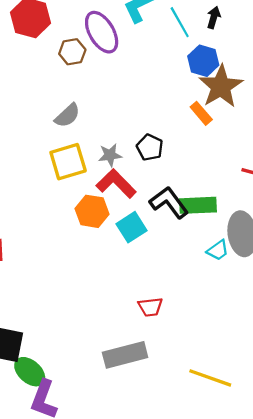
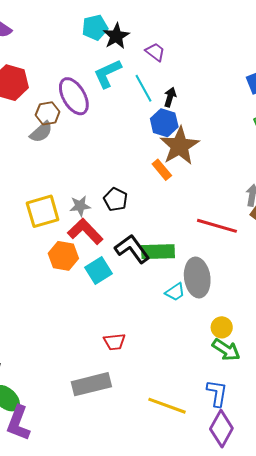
black arrow: (214, 17) -> (170, 97), moved
gray semicircle: (67, 116) -> (41, 132), moved

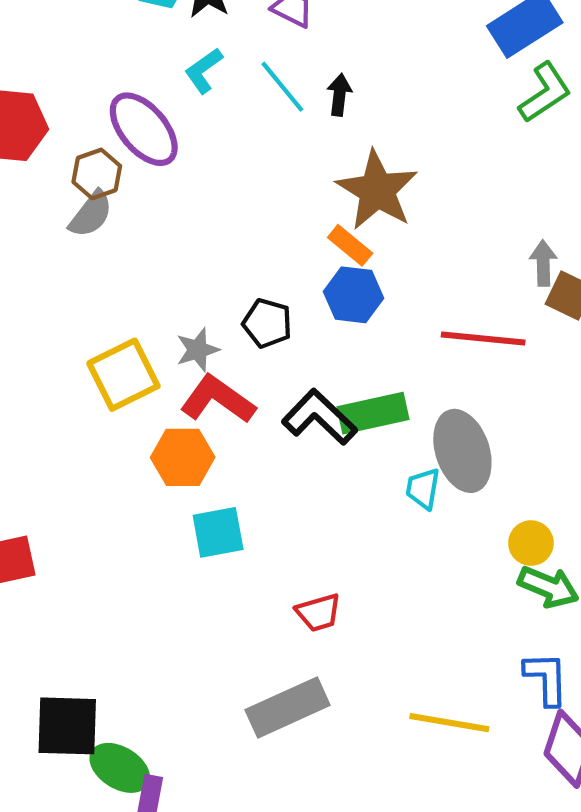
cyan L-shape: (108, 74) -> (204, 71), size x0.7
blue hexagon: (164, 123) -> (353, 295), moved
cyan square: (98, 270) -> (218, 532), moved, turned 32
cyan trapezoid: (175, 292) -> (423, 489), turned 145

